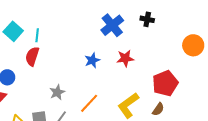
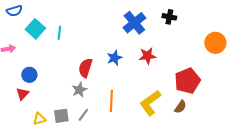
red semicircle: (32, 56) -> (85, 68), moved
orange line: (89, 103) -> (111, 101), turned -40

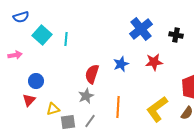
black cross: (169, 17) -> (176, 35), moved
yellow triangle: (39, 119) -> (53, 109), moved

